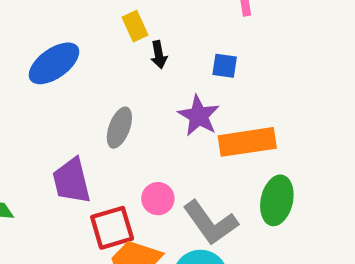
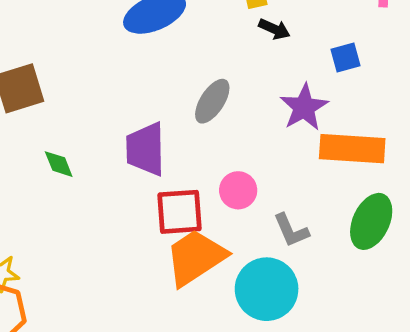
black arrow: (159, 55) -> (274, 29), turned -68
blue square: (225, 66) -> (346, 58), turned -36
gray L-shape: (210, 223) -> (291, 230), size x0.6

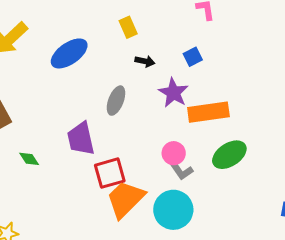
black arrow: (274, 29) -> (145, 61), moved
pink circle: (238, 190) -> (174, 153), moved
green ellipse: (371, 221) -> (229, 155), turned 44

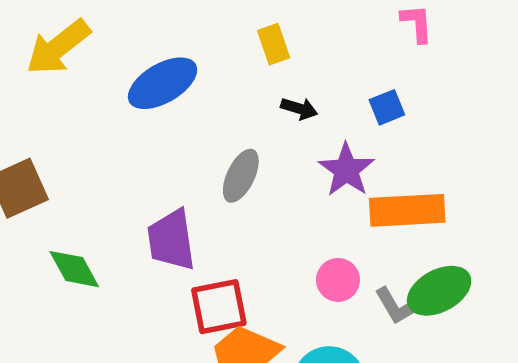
green diamond: (29, 159) -> (74, 269), size x1.4
gray L-shape: (181, 170) -> (396, 306), moved

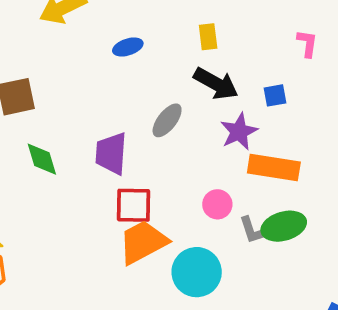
blue ellipse: (163, 83) -> (128, 47), size x0.6
black arrow: (299, 109) -> (216, 84), size x1.8

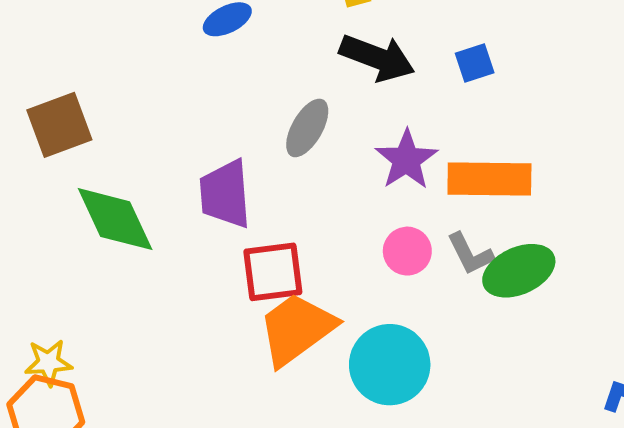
purple star: (239, 132) -> (406, 160), moved
green diamond: (42, 159) -> (115, 219), size x1.4
gray L-shape: (253, 230) -> (470, 254), moved

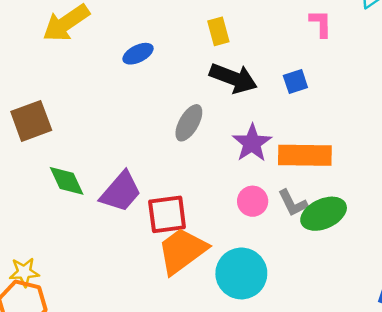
purple trapezoid: (225, 194) -> (121, 192), moved, turned -135
green diamond: (115, 219) -> (67, 181), size x0.7

